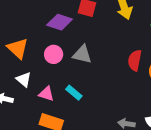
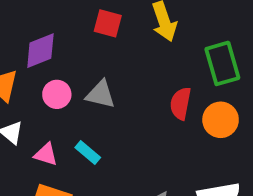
purple diamond: (60, 22) -> (40, 51), moved, turned -40

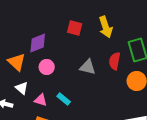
gray triangle: (100, 94) -> (88, 67), moved
red semicircle: (181, 103) -> (115, 61), moved

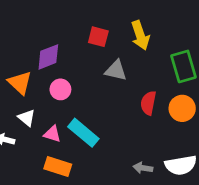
red semicircle: (115, 61) -> (148, 103), moved
gray triangle: (88, 67) -> (116, 70), moved
cyan rectangle: (64, 99) -> (83, 133), size x1.6

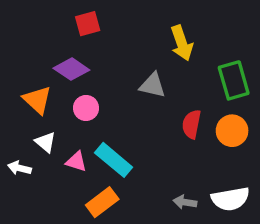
red square: (98, 37) -> (88, 24), moved, turned -30
purple diamond: (48, 57) -> (71, 69), turned 56
orange rectangle: (58, 167) -> (102, 202), moved, turned -55

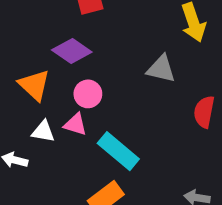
white triangle: (45, 142) -> (43, 131), turned -30
pink triangle: (76, 162) -> (75, 124), moved

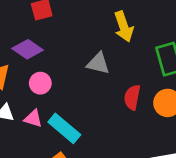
pink triangle: (75, 124) -> (33, 118), moved

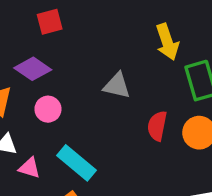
yellow arrow: (124, 27) -> (167, 42), moved
pink triangle: (33, 118) -> (29, 168), moved

